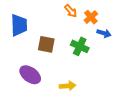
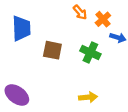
purple ellipse: (30, 75) -> (17, 95), moved
yellow arrow: (68, 86) -> (88, 97), moved

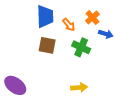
orange arrow: (80, 12) -> (69, 25), moved
blue trapezoid: (21, 28) -> (45, 16), moved

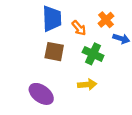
purple ellipse: (15, 85) -> (41, 94), moved
yellow arrow: (79, 87) -> (87, 85), moved

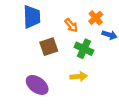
blue trapezoid: (52, 19) -> (32, 17), moved
brown square: (54, 52) -> (49, 47), turned -30

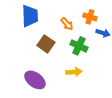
orange cross: (96, 18) -> (90, 17), turned -32
brown square: (49, 47) -> (46, 44), turned -36

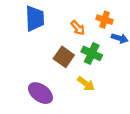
brown square: (46, 44) -> (64, 57), moved
yellow arrow: (74, 72) -> (86, 84), turned 42

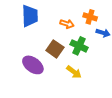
orange arrow: (78, 28) -> (67, 24), turned -32
purple ellipse: (40, 93) -> (33, 65), moved

